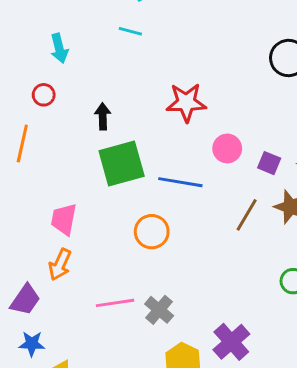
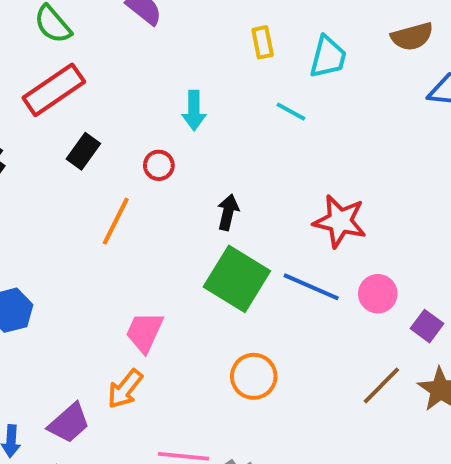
green square: (122, 163) -> (237, 279), turned 33
blue line: (180, 182) -> (311, 287), moved

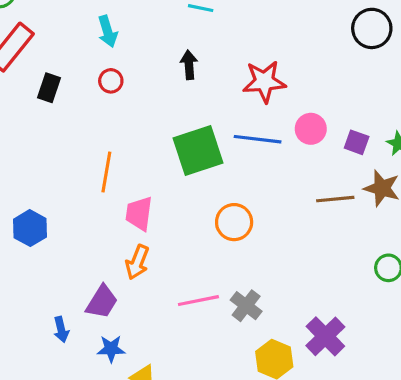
cyan arrow: (194, 110) -> (108, 31), moved
black arrow: (228, 212) -> (189, 65), moved
orange line: (116, 221) -> (106, 172), moved
green square: (237, 279) -> (198, 151), turned -33
brown line: (381, 385) -> (335, 199), turned 57

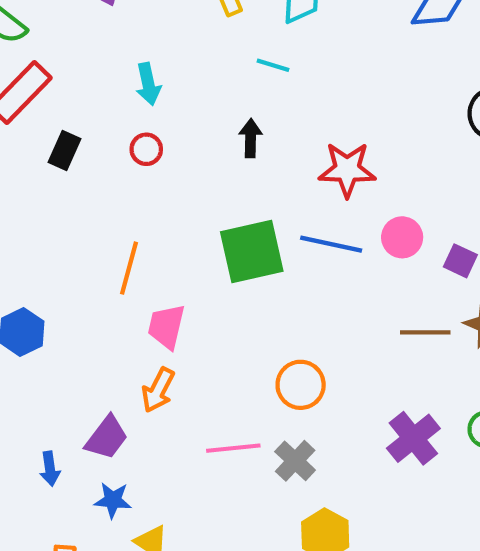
orange circle: (234, 222) -> (301, 385), moved
purple cross: (325, 336) -> (413, 438), moved

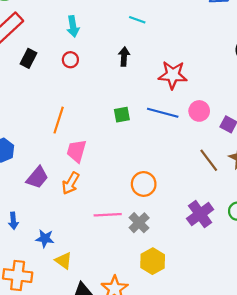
green square: (252, 252) -> (122, 115), size x0.5
brown line: (425, 332) -> (209, 160), turned 50
purple trapezoid: (107, 438) -> (37, 177), moved

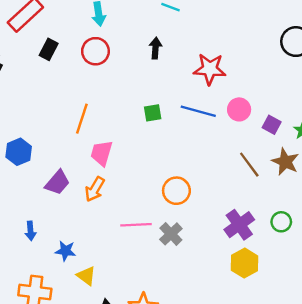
red circle: (70, 60) -> (95, 51), size x1.5
yellow hexagon: (153, 261) -> (245, 263), moved

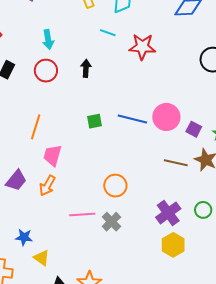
black arrow: (155, 48) -> (86, 68), moved
red star: (210, 69) -> (142, 47), moved
pink circle: (239, 109) -> (166, 117), size x1.4
brown line: (249, 165) -> (176, 163), turned -40

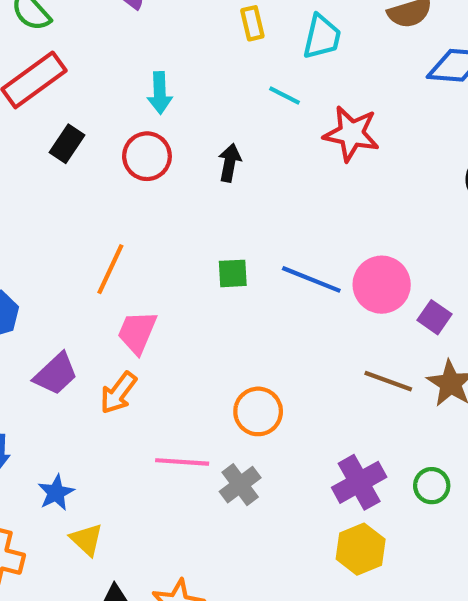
blue star: (24, 237) -> (56, 493), turned 30

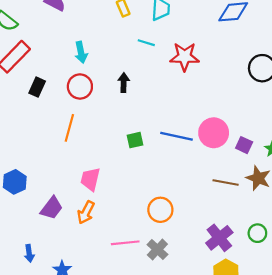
orange line: (110, 269) -> (69, 128), moved

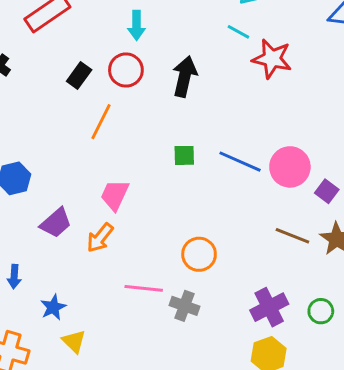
cyan line: (146, 43) -> (238, 32), moved
black arrow: (124, 83) -> (185, 77), size x1.5
black rectangle: (37, 87) -> (79, 75), moved
gray cross: (157, 250) -> (184, 306), turned -35

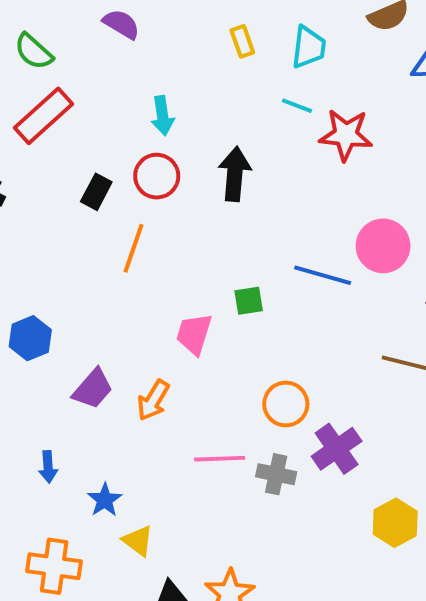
green square: (184, 155) -> (249, 301), moved
pink circle: (290, 167) -> (383, 246), moved
pink trapezoid: (115, 195) -> (194, 334), moved
purple cross: (269, 307) -> (337, 449), moved

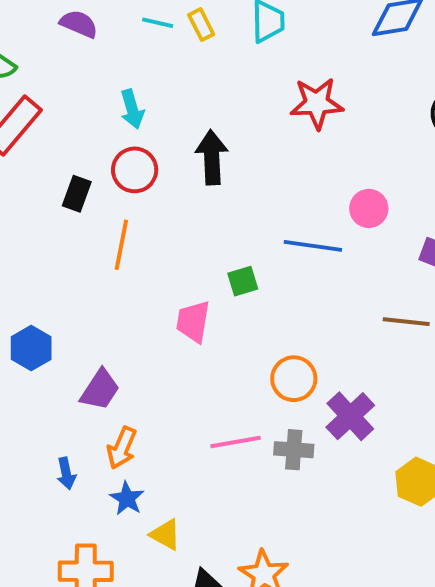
cyan line: (297, 106) -> (158, 23), moved
pink circle: (383, 246) -> (369, 208), size x0.7
orange arrow: (153, 400) -> (122, 448), moved

